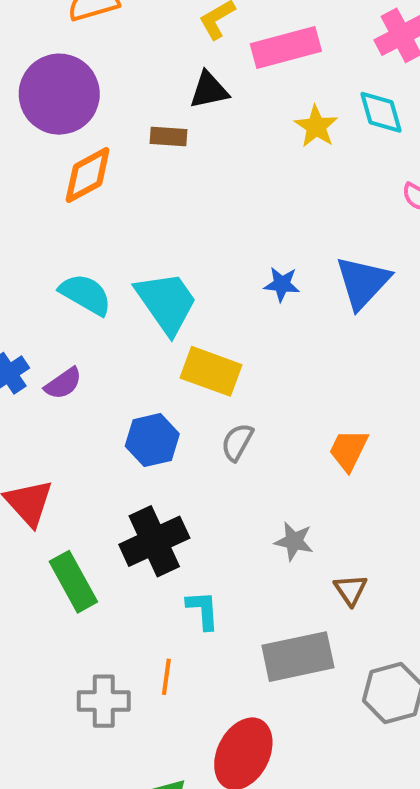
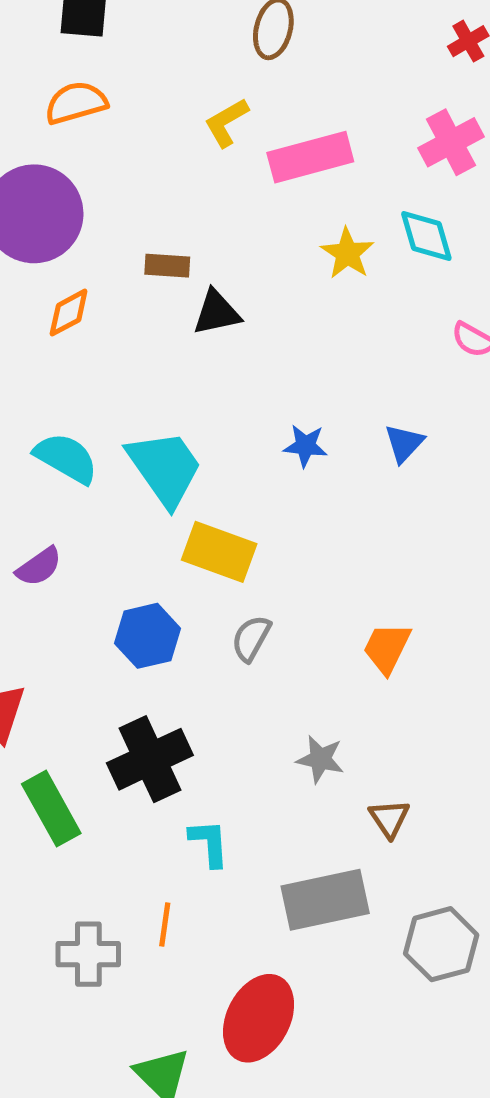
black triangle: (209, 90) -> (217, 313), moved
orange diamond: (88, 175) -> (69, 313), size x0.7
blue triangle: (363, 282) -> (404, 443), size x0.6

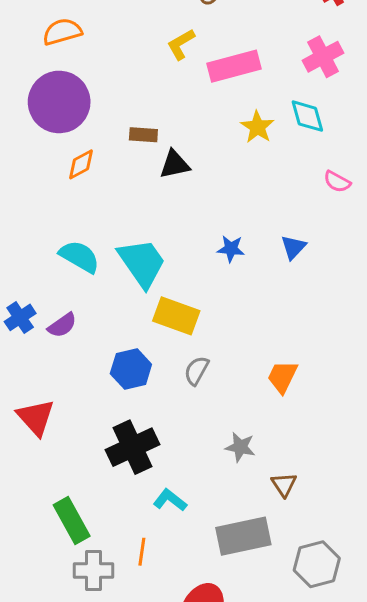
orange semicircle: (76, 103) -> (62, 32), moved
green rectangle: (51, 809) -> (72, 520), moved
cyan L-shape: (209, 843) -> (170, 500), turned -48

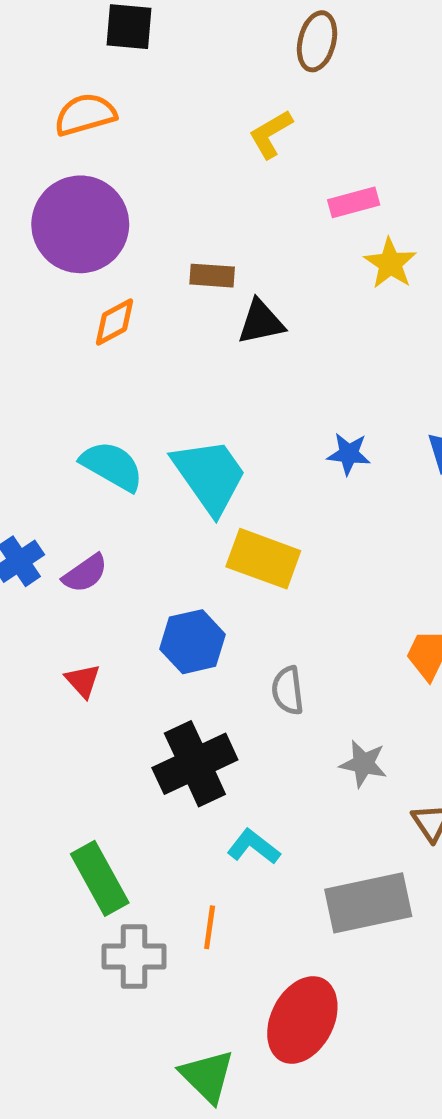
pink rectangle: (234, 66) -> (354, 202), moved, size x0.6
gray semicircle: (197, 371) -> (288, 691), moved, turned -36
red triangle: (36, 417) -> (83, 681), moved, size x0.6

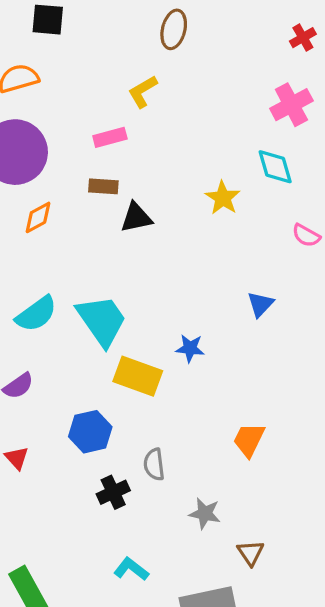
pink rectangle: (354, 202) -> (110, 137), moved
yellow star: (390, 263) -> (223, 198), moved
blue star: (349, 454) -> (190, 348), moved
cyan semicircle: (112, 466) -> (36, 314), turned 114
black cross: (195, 764) -> (113, 492), moved, size x0.6

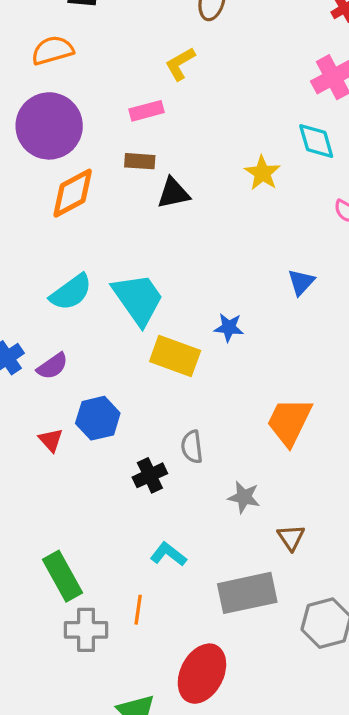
orange diamond: (38, 217) -> (73, 193), size x1.5
blue hexagon: (90, 432) -> (98, 418), moved
orange trapezoid: (249, 440) -> (289, 422), size x1.4

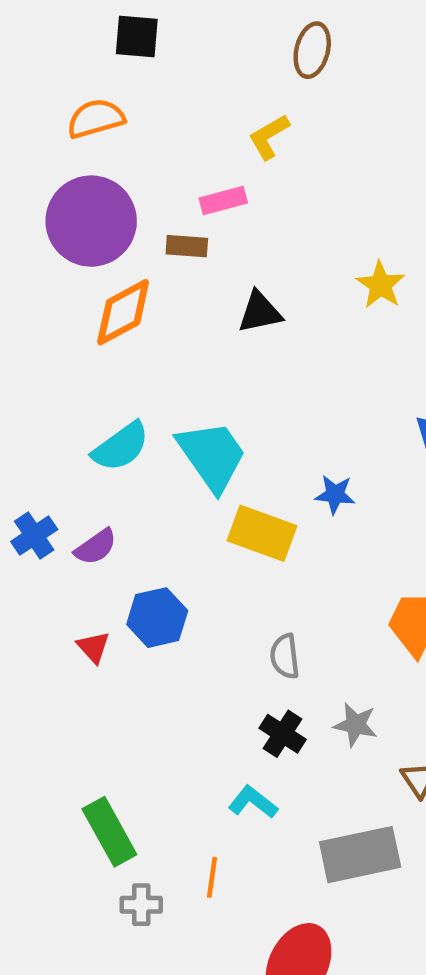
brown rectangle: (140, 161) -> (187, 246), moved
black cross: (150, 475) -> (283, 734), moved, turned -32
gray cross: (86, 630) -> (141, 905), size x0.7

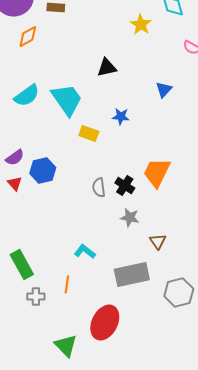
orange diamond: (123, 312) -> (28, 37), size x0.7
black triangle: (260, 312) -> (107, 68), moved
yellow rectangle: (262, 533) -> (89, 134), size x0.7
purple semicircle: (96, 547) -> (15, 158), moved
black cross: (283, 734) -> (125, 186), moved

